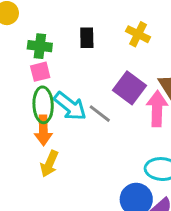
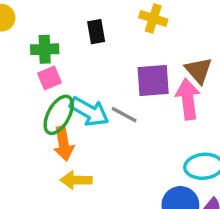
purple square: (129, 88) -> (153, 80), turned -32
green ellipse: (43, 105) -> (59, 115), turned 40
yellow arrow: (49, 164) -> (76, 180), turned 76

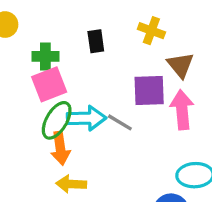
brown triangle: (199, 70) -> (180, 65), moved
pink square: (49, 78) -> (49, 84), size x1.5
cyan arrow: (89, 112) -> (86, 118), turned -33

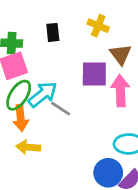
cyan arrow: (86, 118) -> (43, 94), turned -40
gray line: (120, 122) -> (61, 109), moved

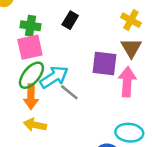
yellow cross: (98, 26) -> (131, 20), moved
black rectangle: (53, 32) -> (70, 20), turned 30

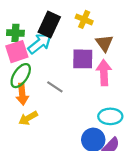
black rectangle: (70, 20) -> (49, 25), size x1.6
yellow cross: (131, 20) -> (84, 19), moved
cyan arrow: (54, 77) -> (40, 43), moved
yellow arrow: (35, 125) -> (28, 118), turned -36

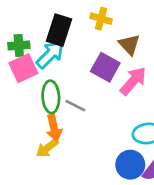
purple square: (83, 59) -> (105, 67), turned 35
pink arrow: (104, 73) -> (133, 81), turned 50
green ellipse: (21, 76) -> (51, 97), moved, turned -30
orange arrow: (22, 94) -> (54, 128), moved

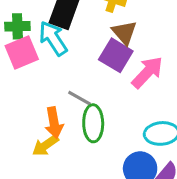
brown triangle: (129, 45) -> (124, 32), moved
cyan arrow: (50, 55) -> (53, 38), turned -80
green ellipse: (51, 97) -> (93, 123), moved

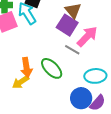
gray line: (80, 98) -> (72, 50), moved
green ellipse: (93, 123) -> (52, 68), turned -45

